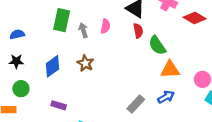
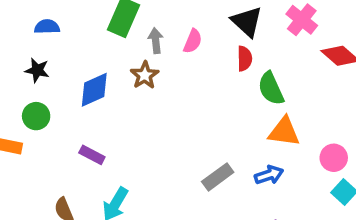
brown star: (85, 63) -> (145, 75), moved

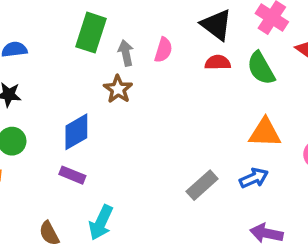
red semicircle: (245, 59) -> (218, 62), turned -85
green semicircle: (271, 88) -> (261, 68), moved
blue diamond: (94, 90) -> (76, 132), moved

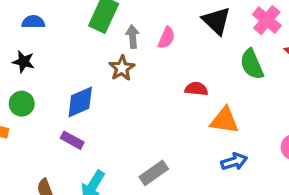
red semicircle: (218, 62) -> (196, 89), moved
orange triangle: (265, 133) -> (225, 120), moved
gray rectangle: (202, 185) -> (154, 173), moved

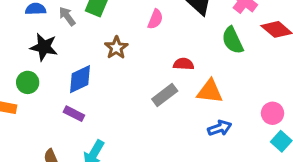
gray arrow: (133, 37) -> (67, 16), moved, turned -30
black star: (24, 62) -> (44, 47), moved, size x1.4
gray rectangle: (154, 173) -> (165, 95), moved

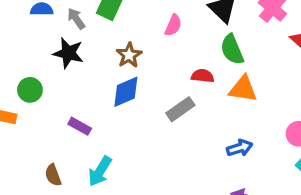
green semicircle: (233, 40) -> (232, 50), moved
black star: (44, 47) -> (68, 53), moved
blue diamond: (80, 79) -> (126, 92), moved
orange triangle: (210, 91) -> (243, 89), moved

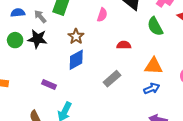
green semicircle: (232, 50) -> (155, 26), moved
orange triangle: (243, 89) -> (154, 66), moved
green circle: (30, 90) -> (15, 40), moved
gray rectangle: (180, 109) -> (112, 79), moved

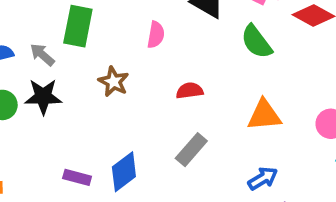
red semicircle: (124, 45) -> (190, 91), moved
blue diamond: (76, 60) -> (124, 172), moved
blue arrow: (152, 88) -> (263, 179), moved

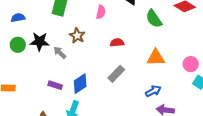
gray arrow: (42, 55) -> (60, 52), moved

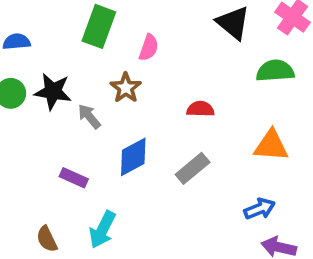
pink semicircle: (101, 12) -> (149, 48), moved
green semicircle: (154, 19) -> (275, 71), turned 114
blue diamond: (80, 84) -> (133, 157), moved

